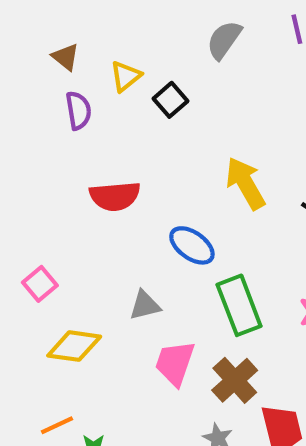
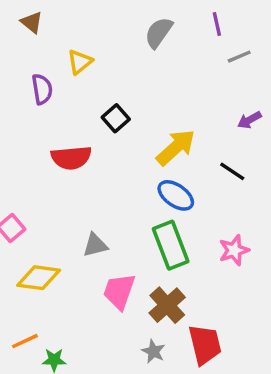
brown triangle: (66, 57) -> (32, 22), moved
black square: (171, 100) -> (116, 118), moved
yellow arrow: (245, 183) -> (176, 147), turned 78
blue ellipse: (192, 245) -> (176, 195), moved

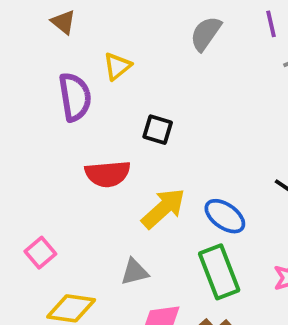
purple semicircle: (42, 89) -> (75, 97), size x1.4
black square: (116, 118) -> (158, 130), turned -32
yellow arrow: (176, 147) -> (163, 208), moved

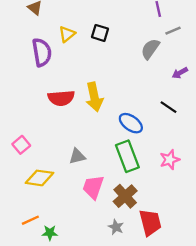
gray semicircle: (206, 34) -> (150, 49), moved
black square: (158, 130) -> (100, 33), moved
yellow arrow: (163, 208) -> (94, 97), moved, turned 120

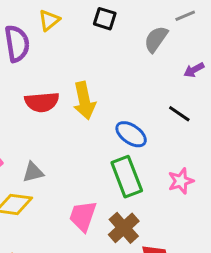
black square: (100, 33) -> (105, 19), moved
gray triangle: (77, 156) -> (33, 172), moved

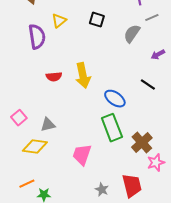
red semicircle: (42, 102) -> (54, 77), size x0.7
pink star: (181, 181) -> (156, 163), moved
brown cross: (124, 228) -> (142, 143), moved

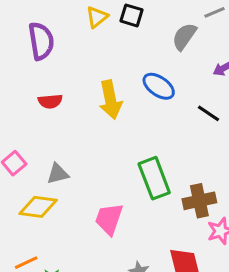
yellow triangle: (59, 21) -> (97, 17), moved
red semicircle: (54, 77) -> (50, 101), moved
blue ellipse: (115, 99) -> (159, 86), moved
brown cross: (142, 143) -> (199, 201), turned 30

